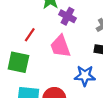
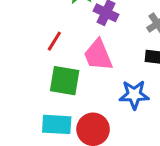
green square: (18, 62) -> (65, 81), moved

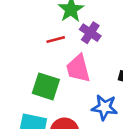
red line: (54, 41) -> (56, 40), moved, turned 36

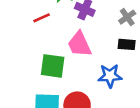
red line: (56, 40) -> (42, 18), moved

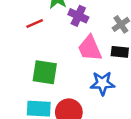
pink trapezoid: (79, 44) -> (90, 48), moved

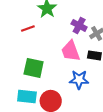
purple cross: (78, 16) -> (79, 25), moved

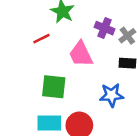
pink trapezoid: (71, 51) -> (81, 54), moved

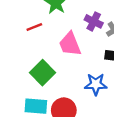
green square: (54, 87) -> (43, 73), turned 35

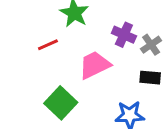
pink trapezoid: (70, 44) -> (95, 65), turned 88

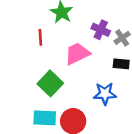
red line: (48, 45) -> (40, 37), turned -70

